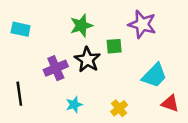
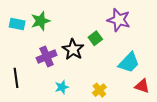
green star: (81, 26) -> (40, 21), moved
green square: (114, 46) -> (95, 38), turned -32

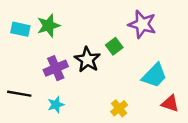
black line: (16, 78) -> (19, 94), turned -72
cyan star: (62, 87) -> (56, 105), moved

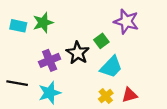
cyan trapezoid: (154, 75) -> (111, 67), moved
red triangle: (170, 103) -> (130, 95), moved, turned -35
cyan star: (56, 105) -> (50, 93), size x1.5

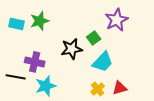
purple star: (126, 21) -> (117, 20), turned 30
black star: (78, 53) -> (72, 49), turned 30
purple cross: (50, 60) -> (35, 62), moved, turned 36

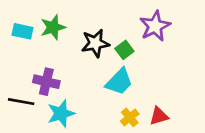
black star: (72, 49) -> (95, 43), moved
cyan trapezoid: (103, 62) -> (119, 82), moved

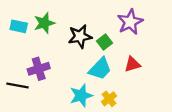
purple cross: (46, 82) -> (39, 69), turned -30
cyan star: (61, 113) -> (81, 96), moved
red triangle: (159, 116) -> (132, 64), moved

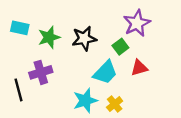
green star: (44, 23) -> (49, 37), moved
green square: (104, 42) -> (120, 47), moved
black line: (18, 85) -> (19, 90), turned 65

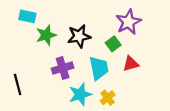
cyan rectangle: (20, 28) -> (27, 16), moved
purple cross: (41, 72) -> (63, 68), moved
cyan trapezoid: (105, 72) -> (99, 68), turned -55

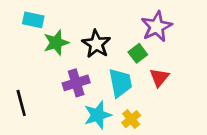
black star: (79, 36) -> (96, 44), turned -30
red triangle: (131, 64) -> (159, 77), turned -35

